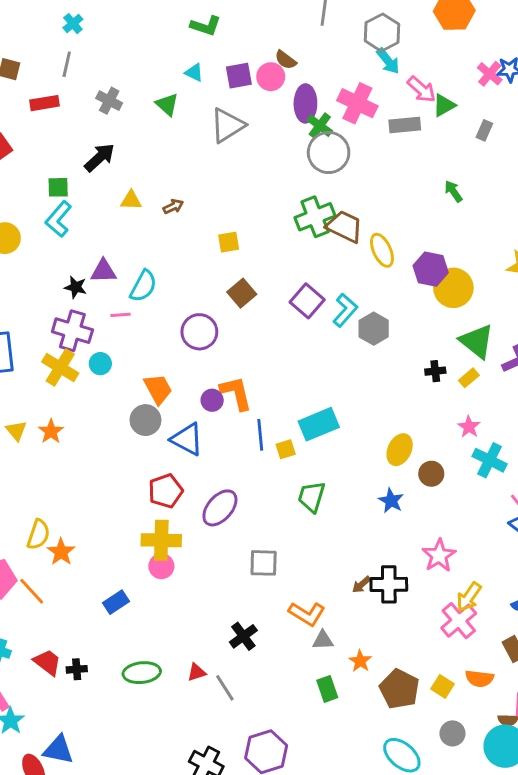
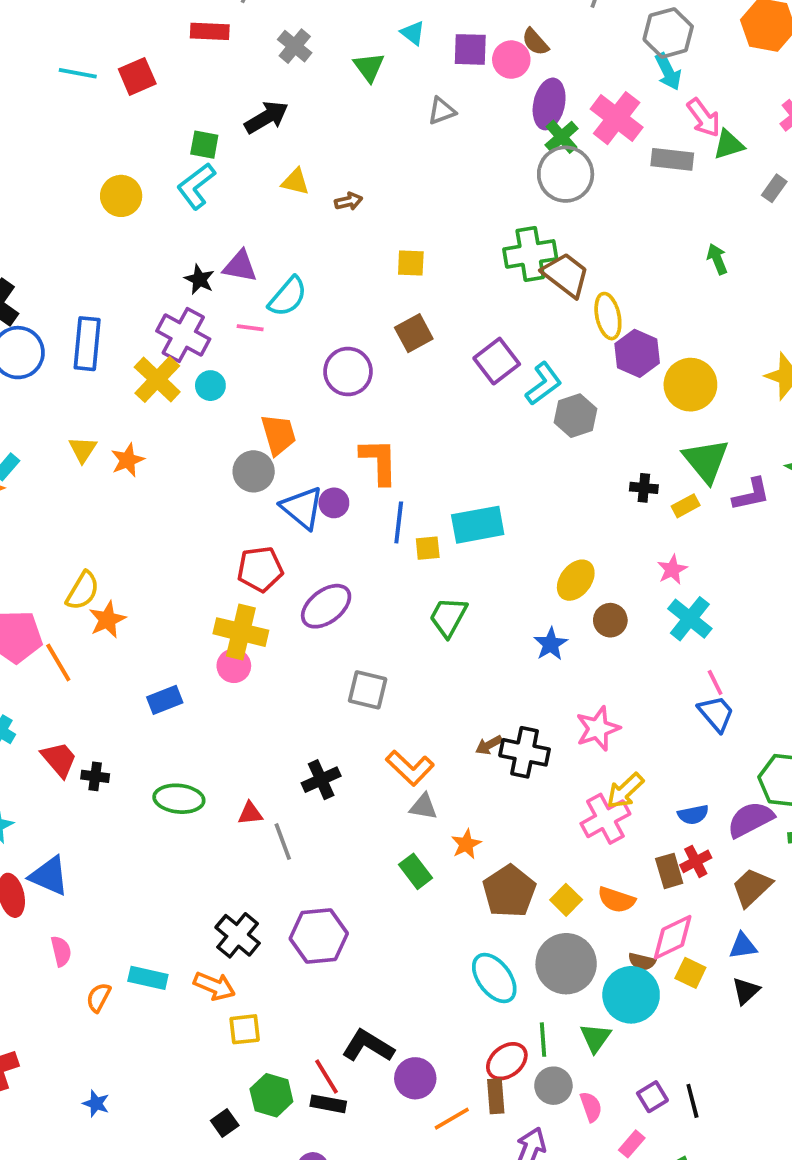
gray triangle: (227, 125) -> (442, 111), size x0.6
purple hexagon: (431, 269) -> (637, 353), moved
purple circle: (212, 400) -> (334, 503), moved
green rectangle: (327, 689) -> (416, 871), turned -30
gray circle: (452, 733) -> (566, 964), size x1.8

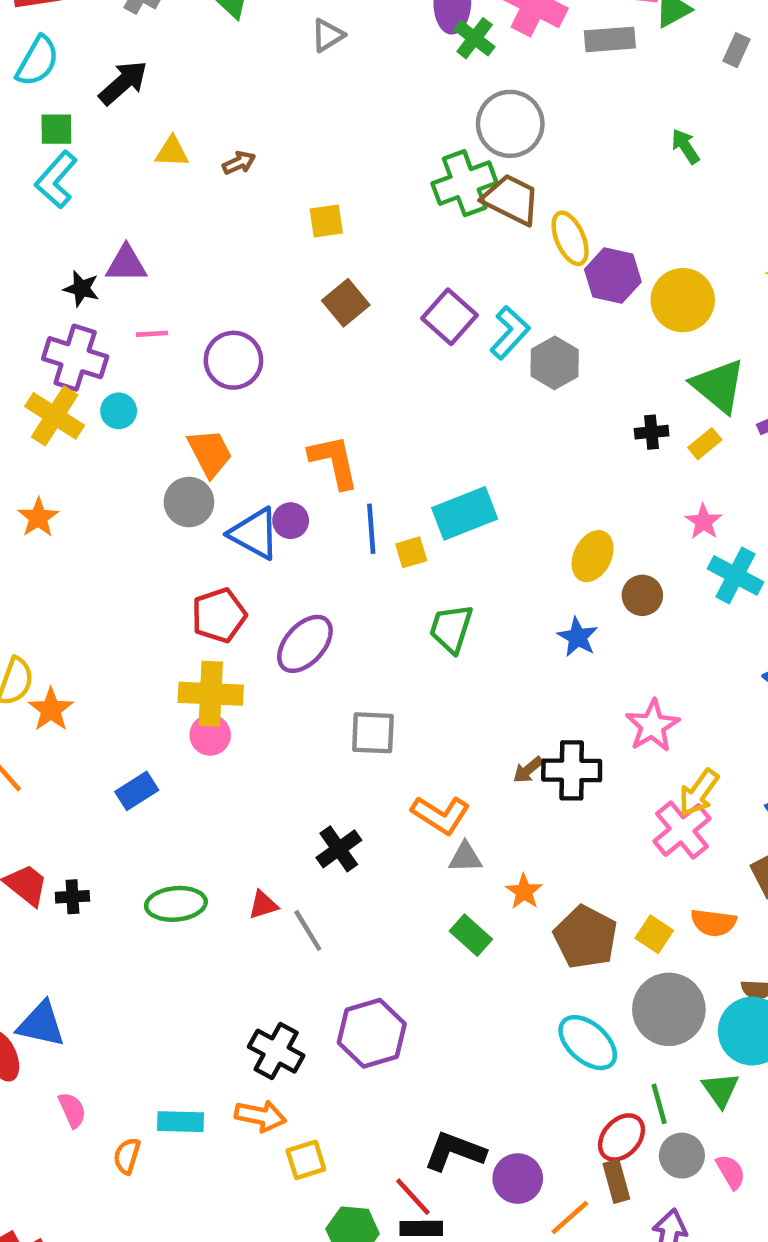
gray circle: (566, 174) -> (510, 124), moved
cyan semicircle: (288, 297) -> (37, 61), moved
purple circle: (348, 372) -> (233, 360), moved

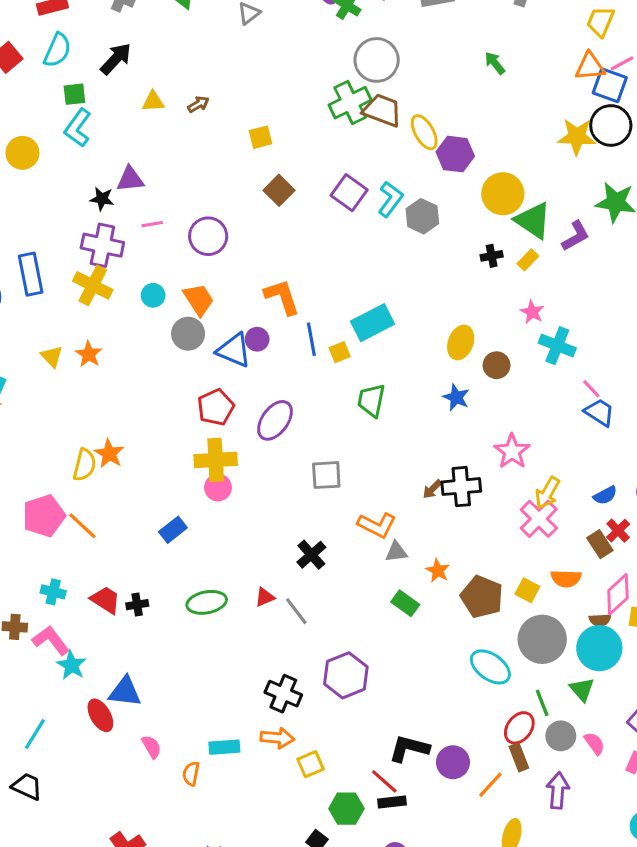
yellow circle: (683, 300) -> (503, 194), moved
cyan circle: (119, 411) -> (153, 295), moved
orange star: (51, 710) -> (109, 454), moved

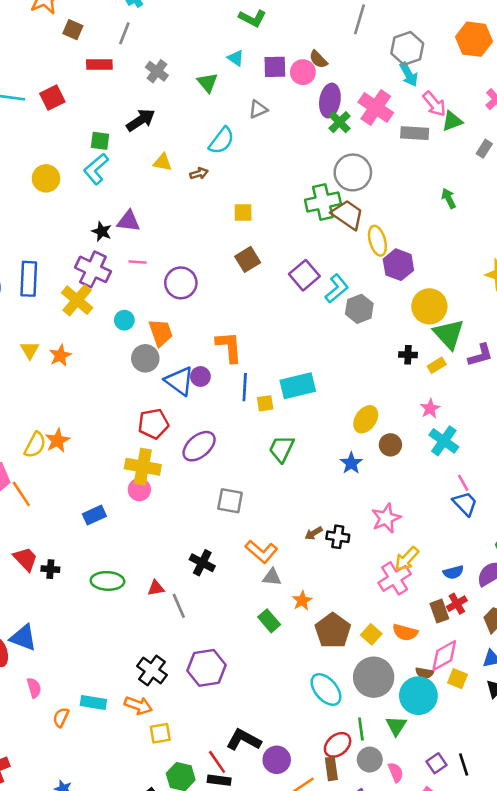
cyan semicircle: (57, 50) -> (221, 141), moved
black cross: (461, 487) -> (338, 537), size x0.7
black cross: (311, 555) -> (202, 563), turned -35

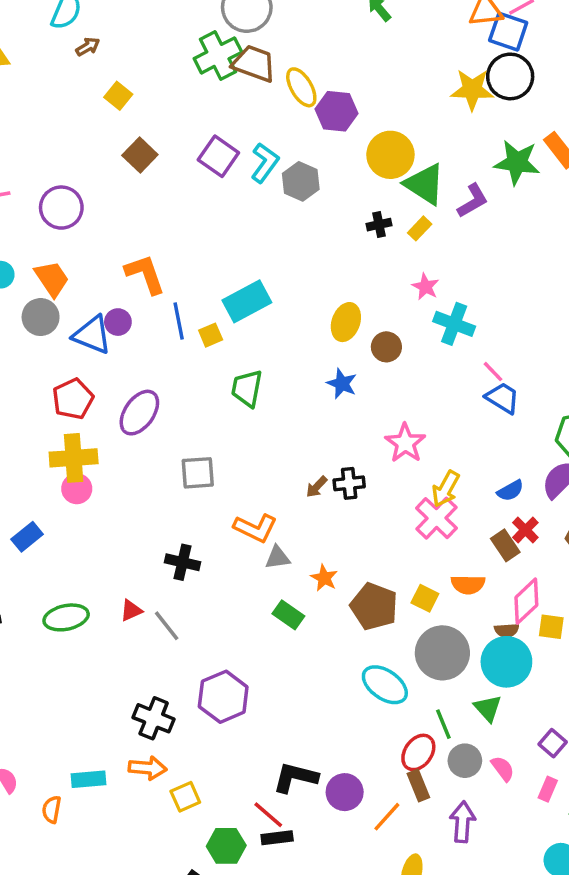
brown arrow: (199, 173) -> (88, 47), moved
yellow square: (243, 213) -> (118, 96), turned -36

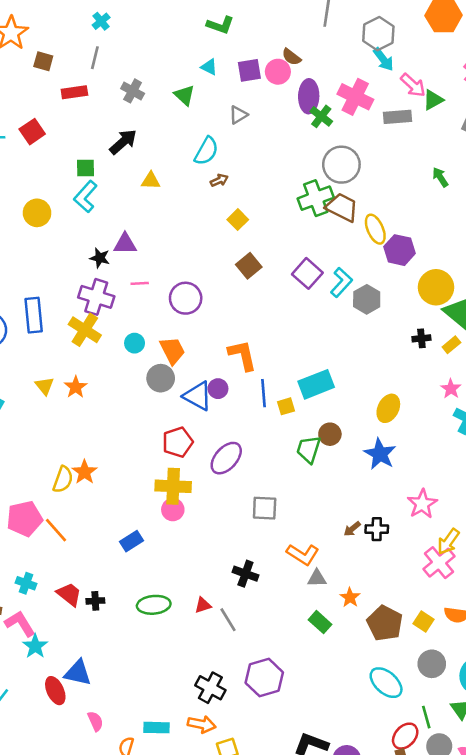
brown circle: (386, 347) -> (330, 434), moved
blue star: (342, 384) -> (380, 454), size x1.4
gray circle: (442, 653) -> (432, 664), size x0.7

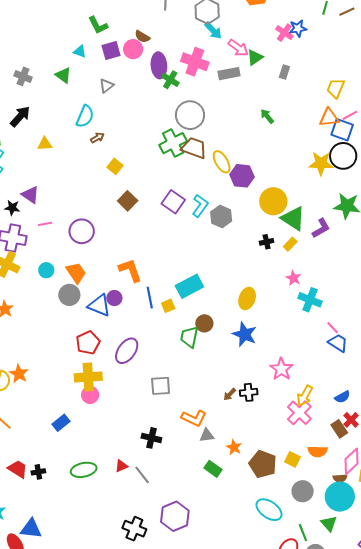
green L-shape: (220, 25) -> (98, 25), moved, turned 50
purple triangle: (125, 244) -> (30, 195), turned 42

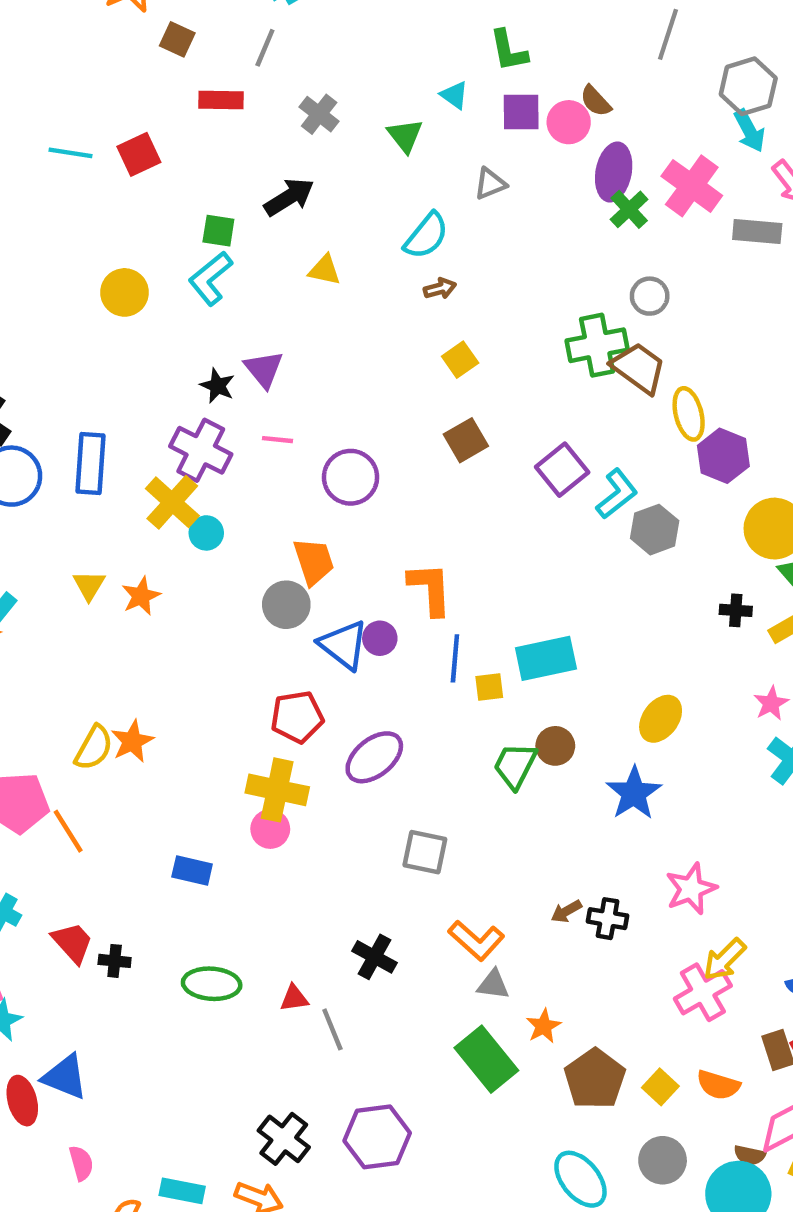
gray circle: (190, 115) -> (650, 296), size x0.6
cyan circle: (46, 270) -> (206, 533), moved
blue rectangle: (61, 423) -> (192, 871), turned 36
green rectangle: (213, 469) -> (486, 1059), size x1.6

